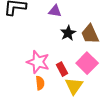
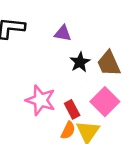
orange semicircle: (40, 83) -> (68, 130), moved, turned 32

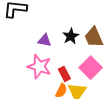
purple triangle: (63, 33) -> (45, 40), moved

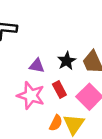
red rectangle: (64, 74) -> (59, 90), moved

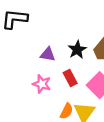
pink star: (31, 96) -> (42, 84), size x0.7

